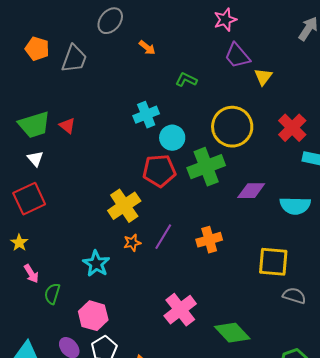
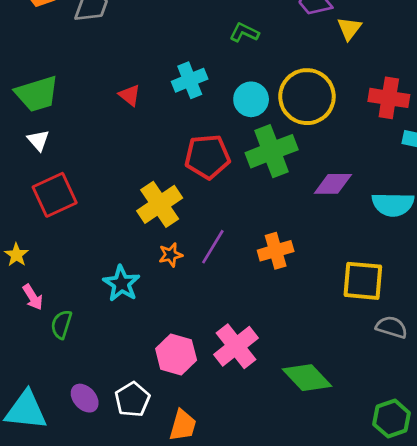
red triangle: (67, 126) -> (130, 95), moved
red cross: (292, 128) -> (389, 98), turned -36
cyan circle: (172, 138) -> (251, 99), moved
red square: (29, 199) -> (55, 195), moved
pink hexagon: (93, 316) -> (176, 354), moved

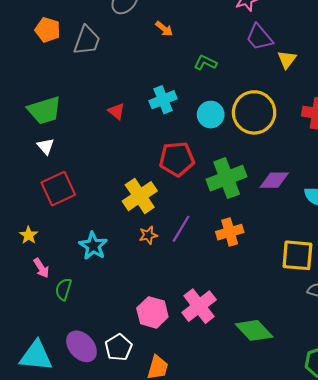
green cross: (272, 151) -> (227, 178), moved
cyan star: (121, 284) -> (93, 246), moved
purple ellipse: (85, 398) -> (82, 346), size x1.4

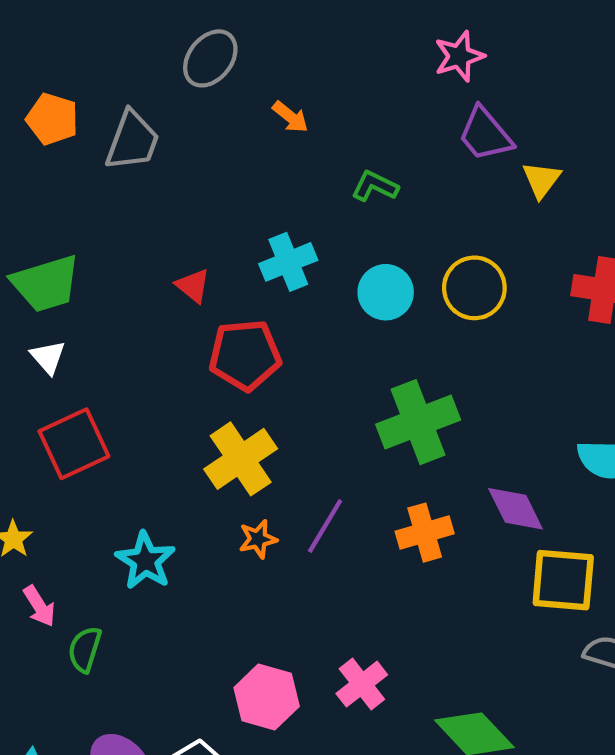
yellow circle: (254, 112) -> (474, 288), size x0.7
red pentagon: (177, 159) -> (245, 355), moved
purple diamond: (274, 180) -> (516, 509), moved, turned 64
pink cross: (199, 306) -> (362, 684), size x0.7

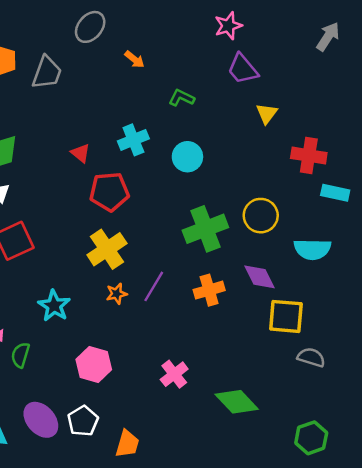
yellow triangle: (542, 180) -> (267, 113), moved
yellow circle: (474, 288) -> (261, 216), moved
pink hexagon: (267, 697) -> (94, 365), moved

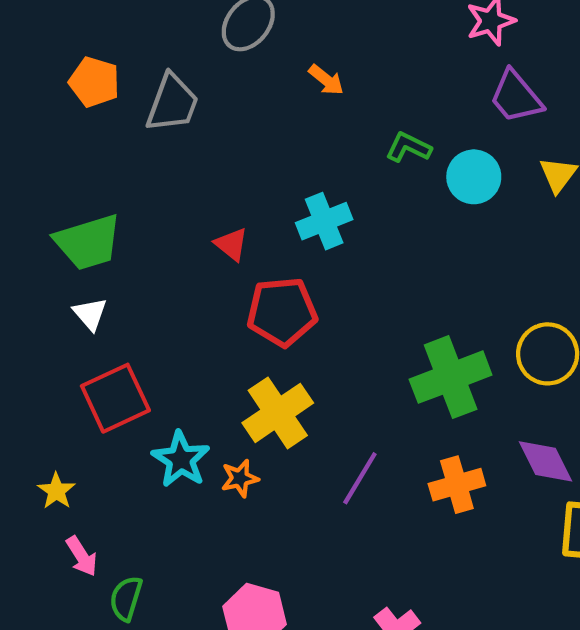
cyan circle: (187, 157) -> (474, 177), moved
orange star: (117, 294) -> (240, 478), moved
cyan star: (54, 306) -> (181, 459), moved

